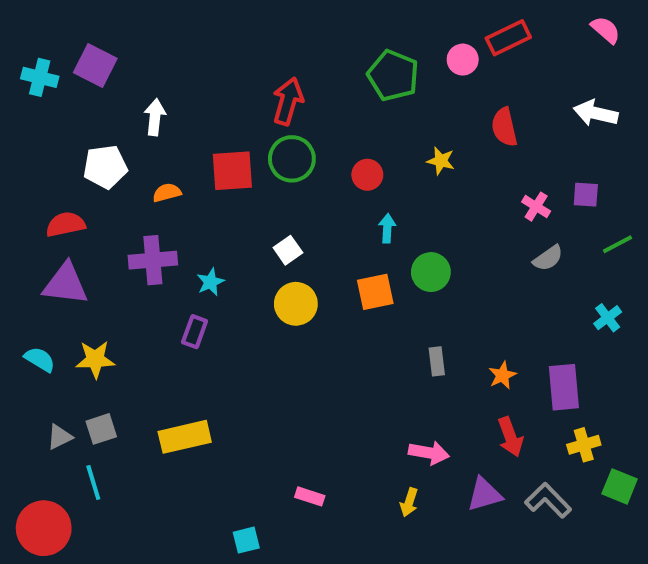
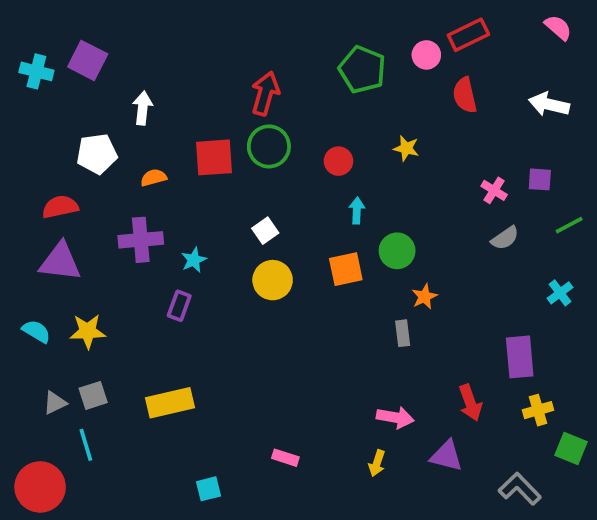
red semicircle: (504, 127) -> (465, 95), moved
orange star: (502, 375) -> (425, 297), moved
purple triangle: (484, 494) -> (446, 456), turned 30
gray L-shape: (548, 500) -> (520, 489), moved
cyan square: (246, 540) -> (208, 489), moved

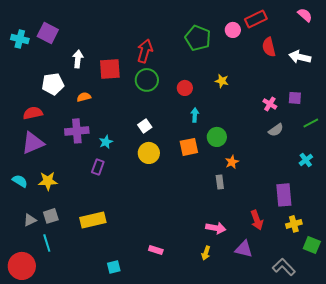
red semicircle: (465, 95) -> (269, 47), moved
red square: (214, 157) -> (110, 69), moved
purple triangle: (60, 262) -> (33, 143), turned -30

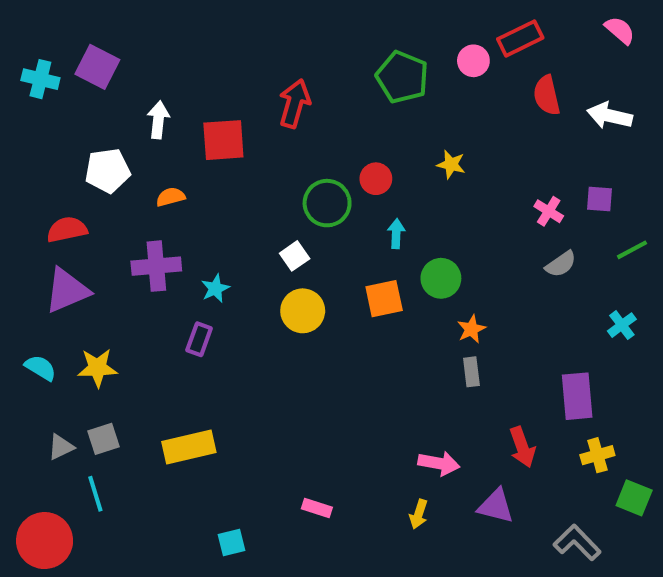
green circle: (147, 80) -> (327, 203), moved
gray rectangle: (220, 182) -> (471, 372), moved

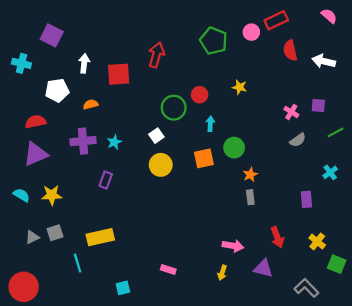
cyan cross: (40, 79) -> (21, 63), moved
cyan star: (215, 288) -> (114, 142), moved
purple rectangle: (577, 396) -> (306, 199), moved, size x0.7
yellow cross: (597, 455) -> (317, 241), turned -35
cyan line: (95, 494) -> (78, 263), moved

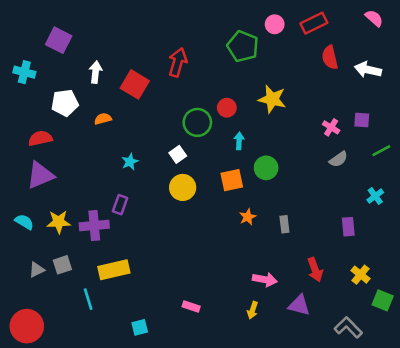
pink circle: (251, 32) -> (275, 24), moved
red square: (119, 74) -> (135, 84), turned 35
yellow star: (239, 87) -> (272, 99), size x1.6
purple cross: (83, 141) -> (94, 226), moved
orange star: (250, 175) -> (248, 217), moved

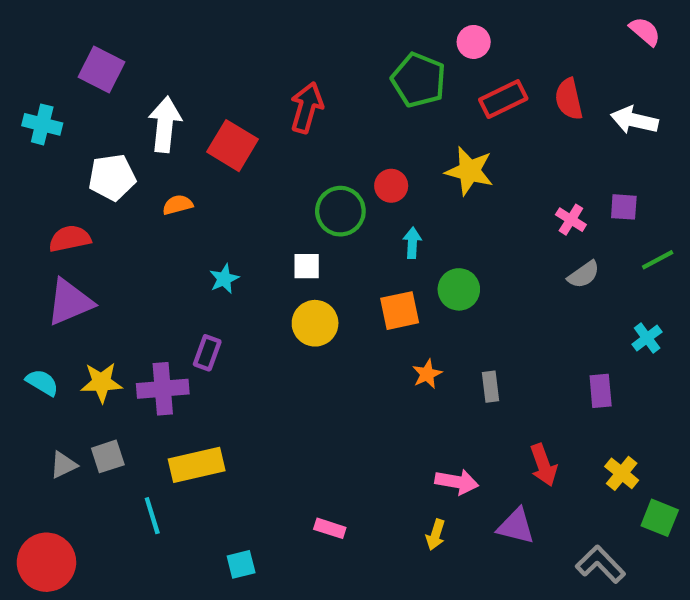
red rectangle: (314, 23) -> (503, 99), moved
white arrow: (95, 72) -> (165, 124), size x1.4
white square: (178, 154) -> (307, 266), turned 35

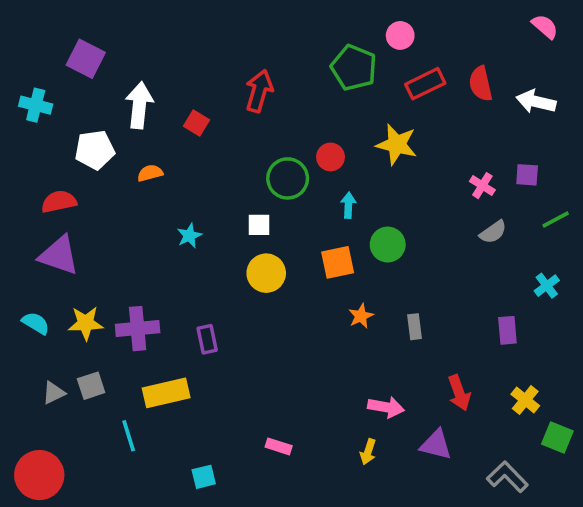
red square: (233, 146) -> (196, 123), size x0.6
purple triangle: (70, 302) -> (59, 255), turned 42
purple rectangle: (207, 353) -> (207, 339), moved, turned -32

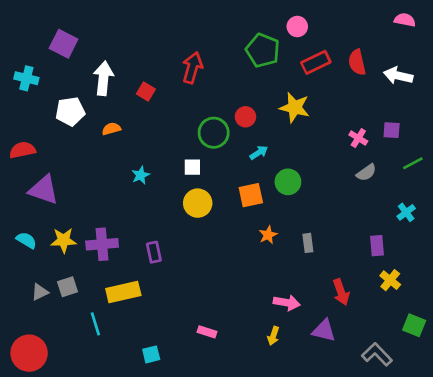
pink semicircle: (545, 27) -> (405, 20), turned -30
red semicircle: (59, 202) -> (22, 150), moved
cyan arrow: (348, 205) -> (259, 153), turned 54
yellow cross: (525, 400) -> (390, 280), moved

